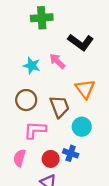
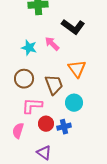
blue cross: (71, 153) -> (64, 127), turned -32
red circle: (51, 159) -> (46, 124), moved

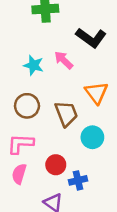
pink L-shape: (32, 106) -> (20, 144), moved
blue cross: (64, 127) -> (78, 180), moved

